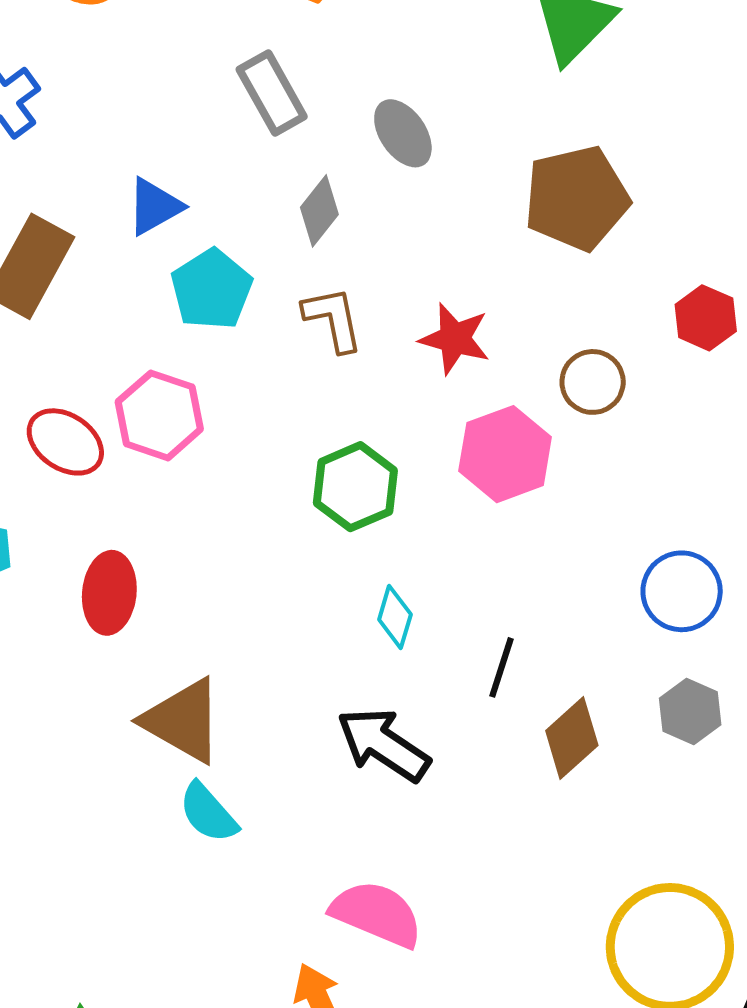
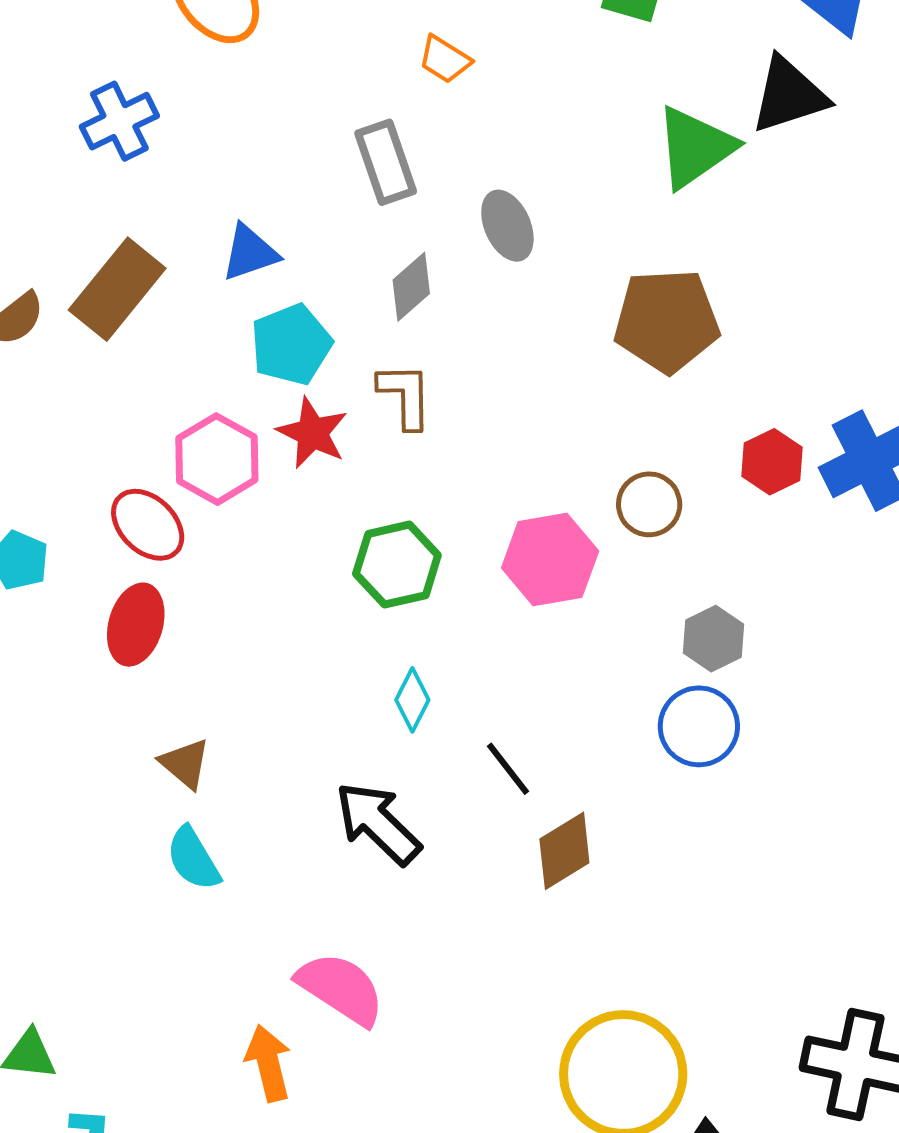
red star: (455, 339) -> (312, 433), moved
red ellipse: (65, 442) -> (148, 525), moved
black line: (502, 667) -> (508, 769), turned -66
gray hexagon: (690, 712) -> (714, 639), moved
brown triangle: (183, 721) -> (185, 764), size x0.6

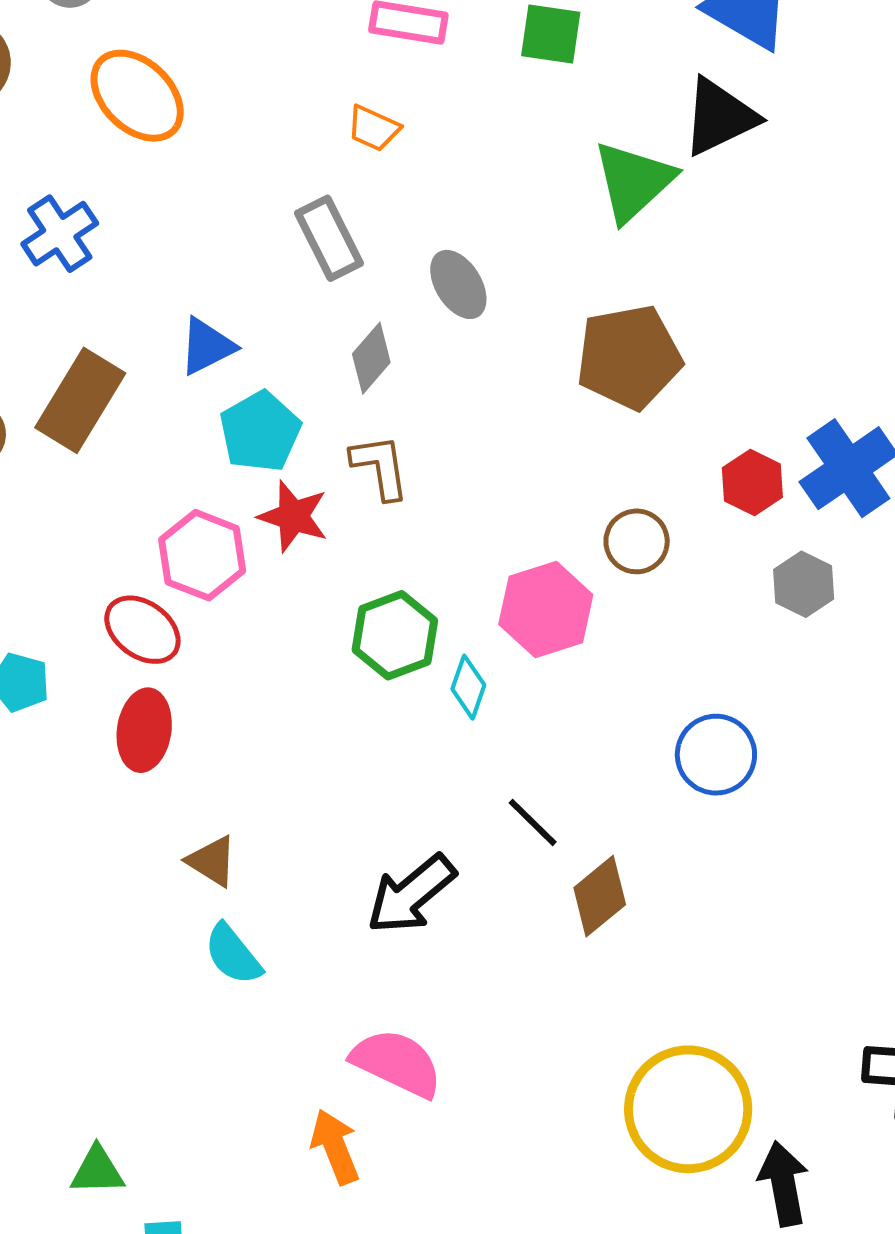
gray hexagon: (714, 639) -> (804, 584), moved
cyan diamond: (412, 700) -> (468, 687), moved
black arrow: (378, 823) -> (411, 894), turned -76

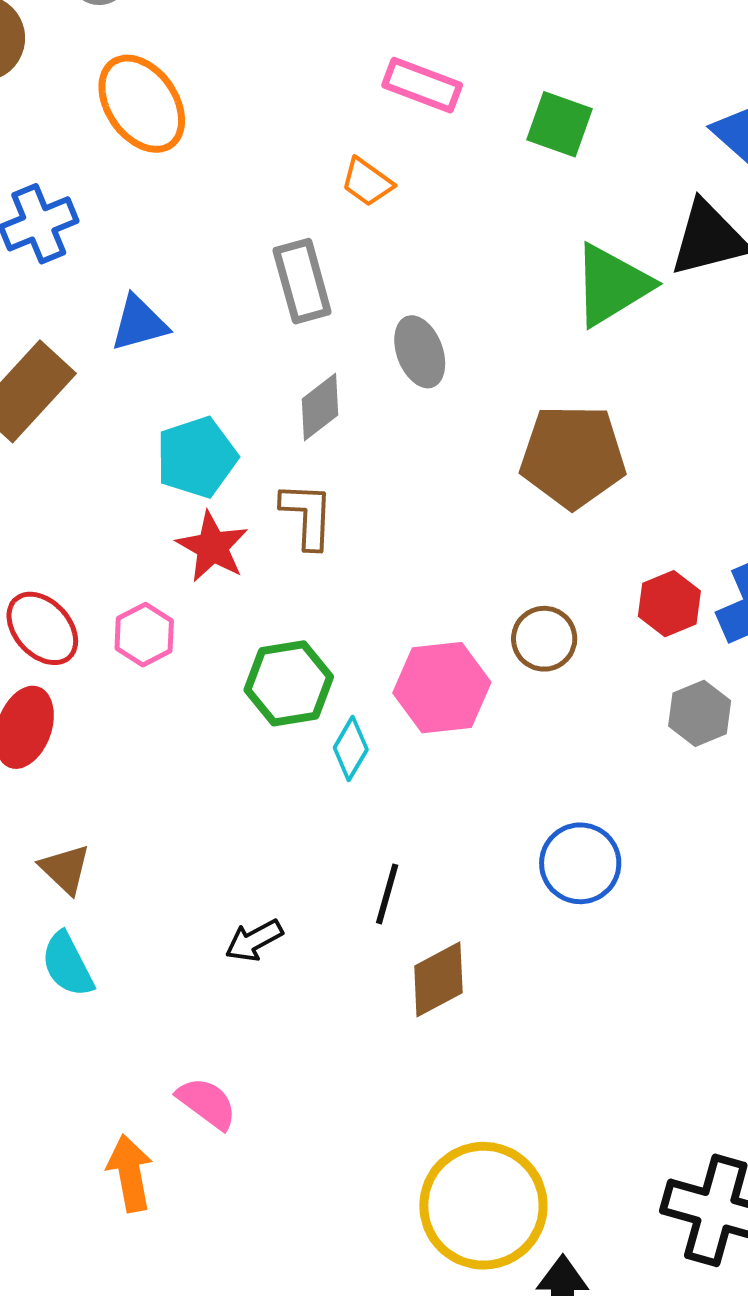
blue triangle: (207, 346) -> (139, 323), moved
pink hexagon: (202, 555) -> (144, 635), moved, size x0.7
black line: (533, 822) -> (387, 894), turned 50
black arrow: (411, 894) -> (254, 940), size x0.6
pink semicircle: (397, 1063) -> (207, 1103), size x0.7

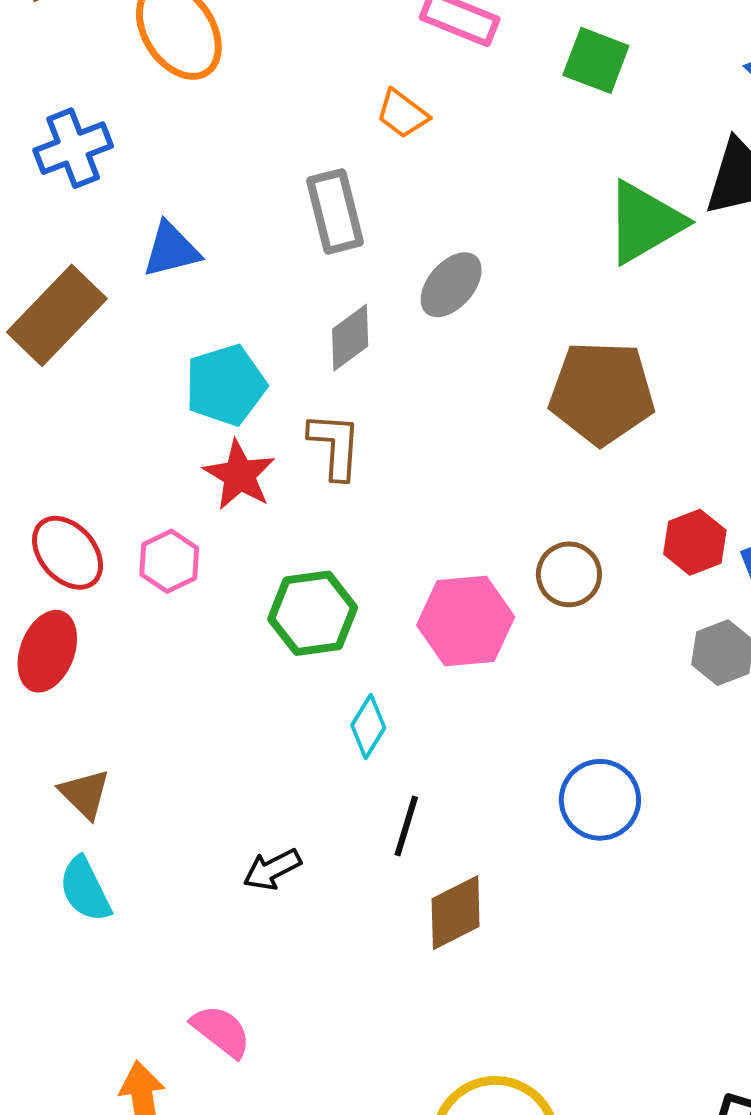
gray ellipse: (420, 352) -> (451, 285), turned 60
cyan diamond: (351, 749) -> (368, 727), moved

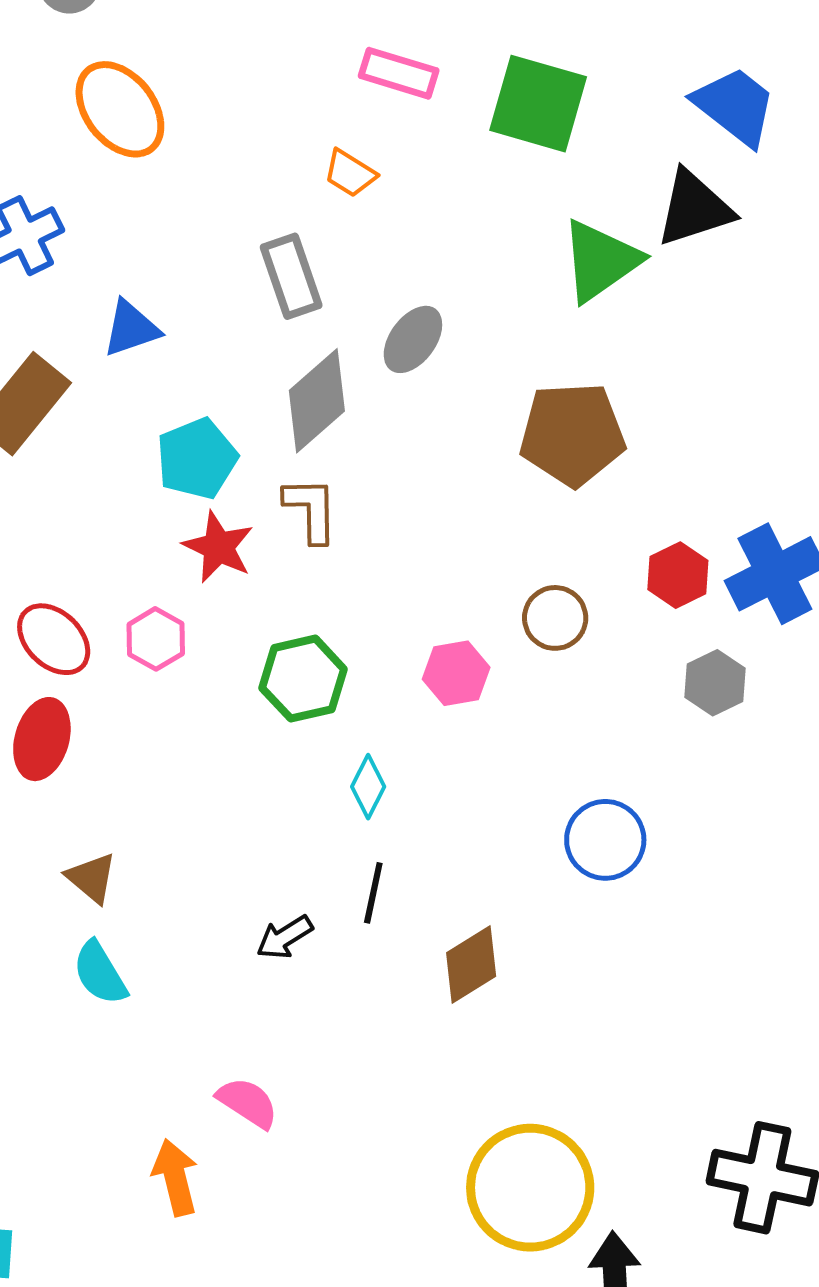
green square: (596, 60) -> (538, 104), size x1.5
gray diamond: (350, 338) -> (317, 401), size x1.5
pink hexagon: (466, 621) -> (456, 673), size x0.7
black line: (406, 826) -> (373, 893), moved

